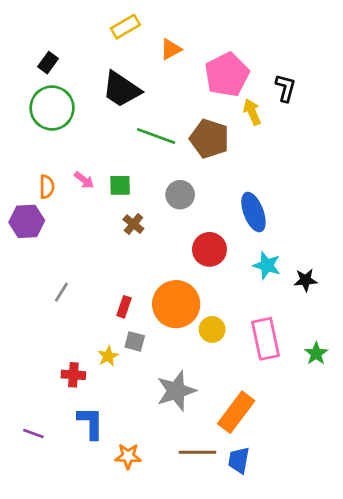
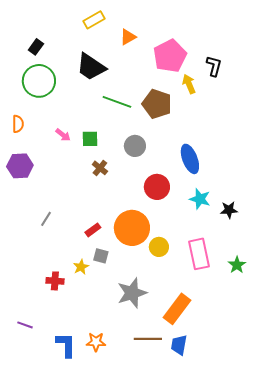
orange semicircle: (47, 187) -> (18, 124), moved
red rectangle: (124, 307) -> (93, 230), turned 35
blue L-shape: (91, 423) -> (66, 345), moved

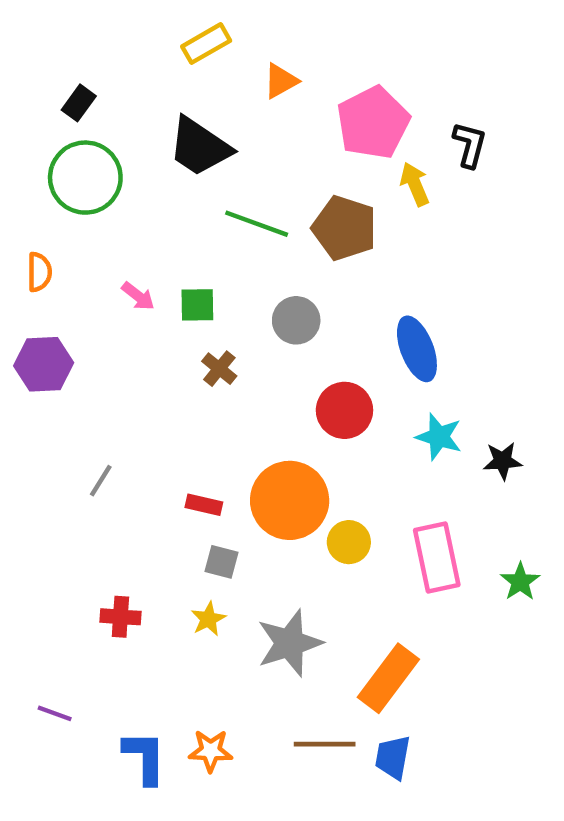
red rectangle: (93, 230) -> (204, 505), turned 49
yellow star: (81, 267) -> (208, 619), moved

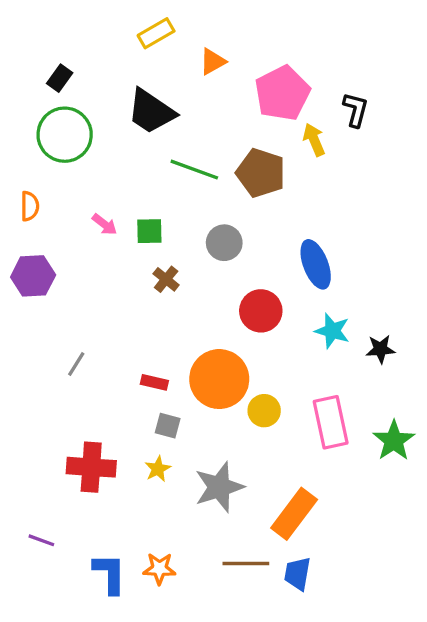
green star: (520, 582) -> (394, 441), size x1.4
red cross: (120, 617) -> (91, 467), size x1.6

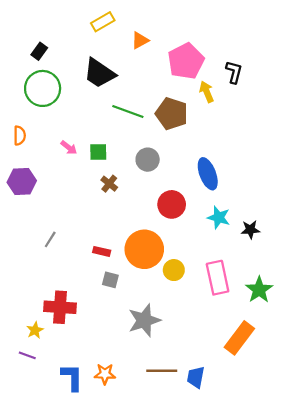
yellow star: (158, 469) -> (35, 330), moved
orange rectangle: (294, 514) -> (239, 338), moved

